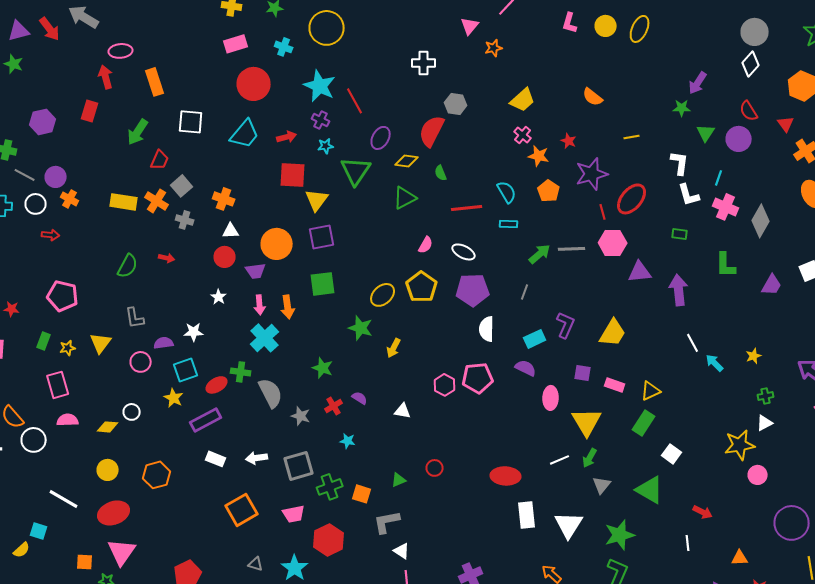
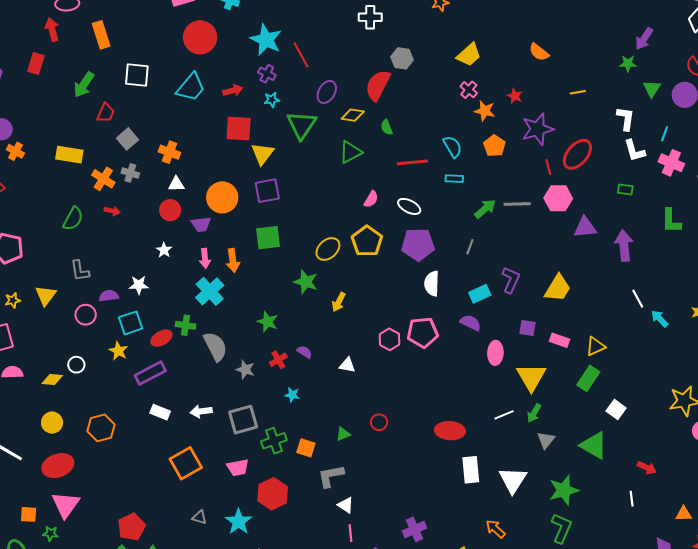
orange cross: (157, 201) -> (103, 179), moved

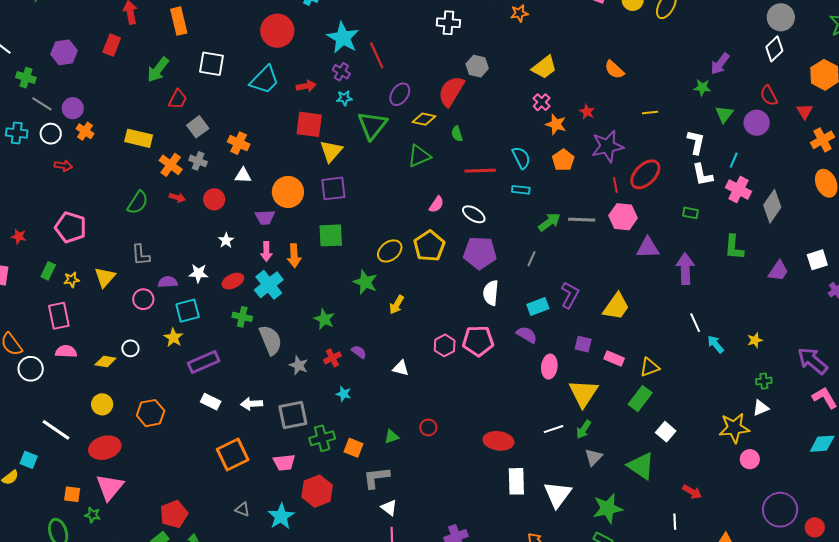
red circle: (170, 210) -> (214, 199), moved
red ellipse: (161, 338) -> (233, 281), moved

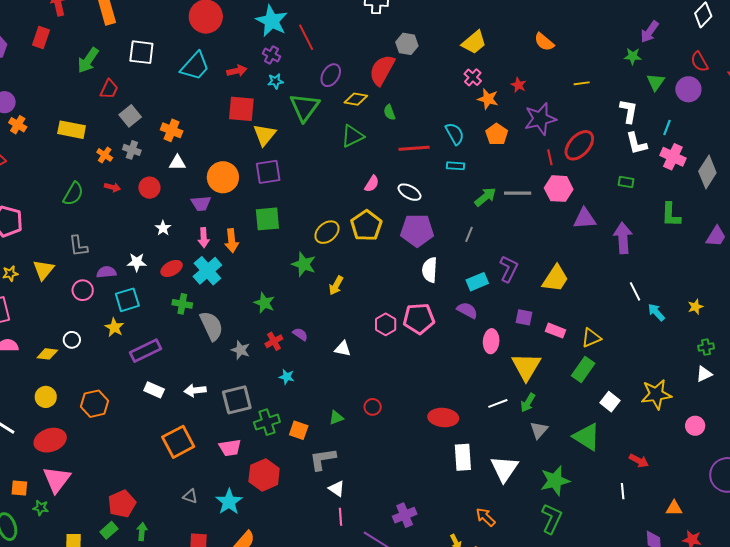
orange cross: (171, 165) -> (105, 155), size x0.7
yellow star: (734, 428) -> (656, 394), moved

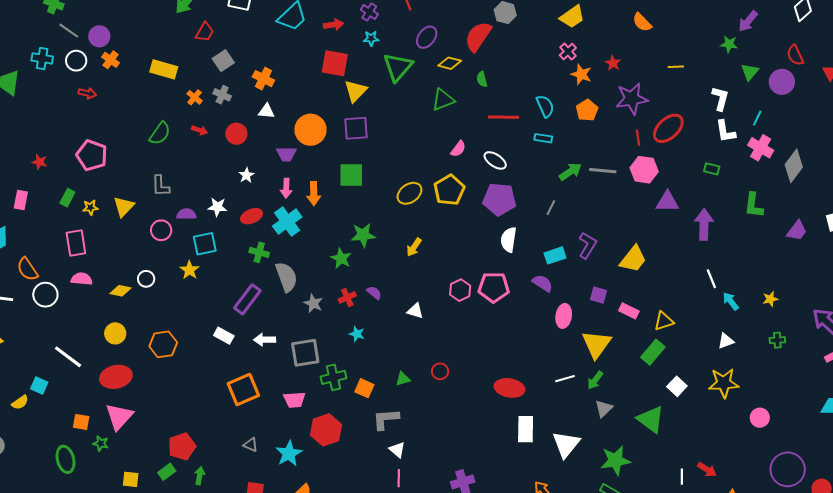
green star: (304, 264) -> (363, 235), moved, turned -30
purple rectangle: (146, 351) -> (247, 299), moved, turned -32
white triangle: (704, 374) -> (726, 341), moved
red arrow: (639, 461) -> (707, 470), moved

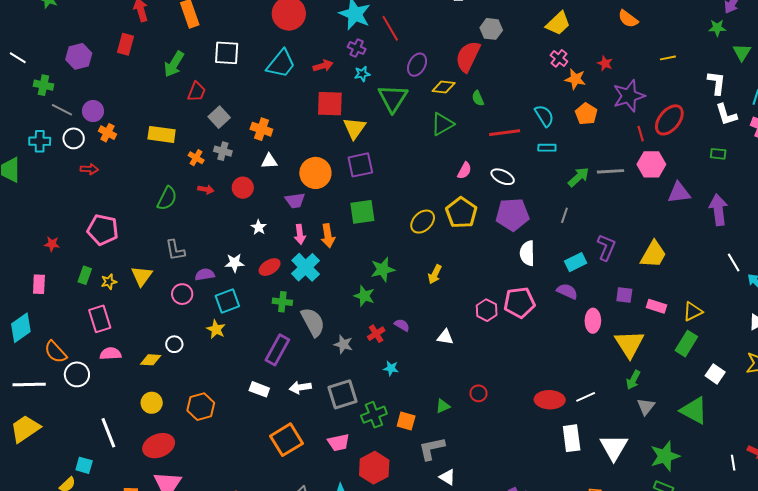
white line: (68, 357) -> (108, 433), turned 40
white line: (565, 379) -> (586, 397), moved

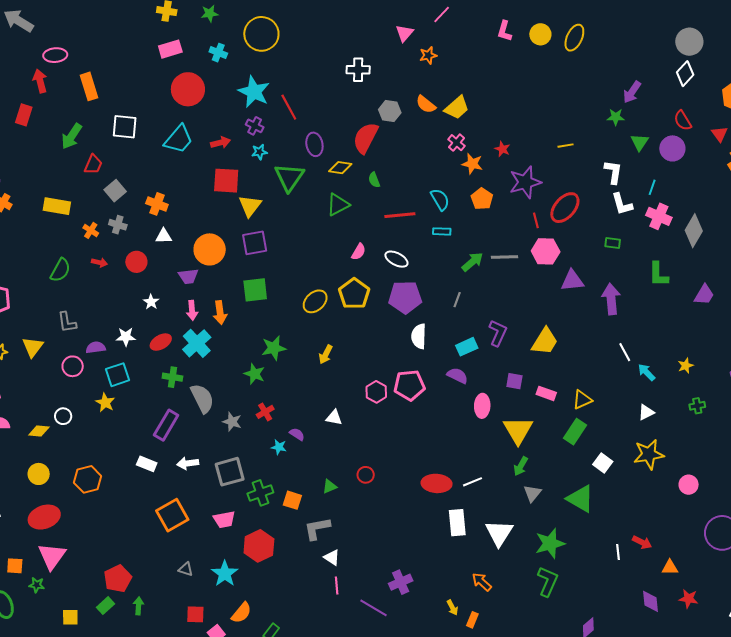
orange semicircle: (628, 19) -> (426, 104), moved
purple ellipse: (417, 65) -> (314, 144), turned -40
purple semicircle: (402, 325) -> (297, 434), moved

